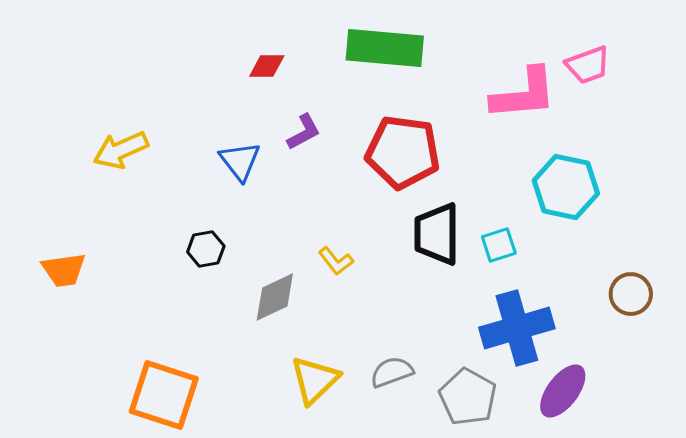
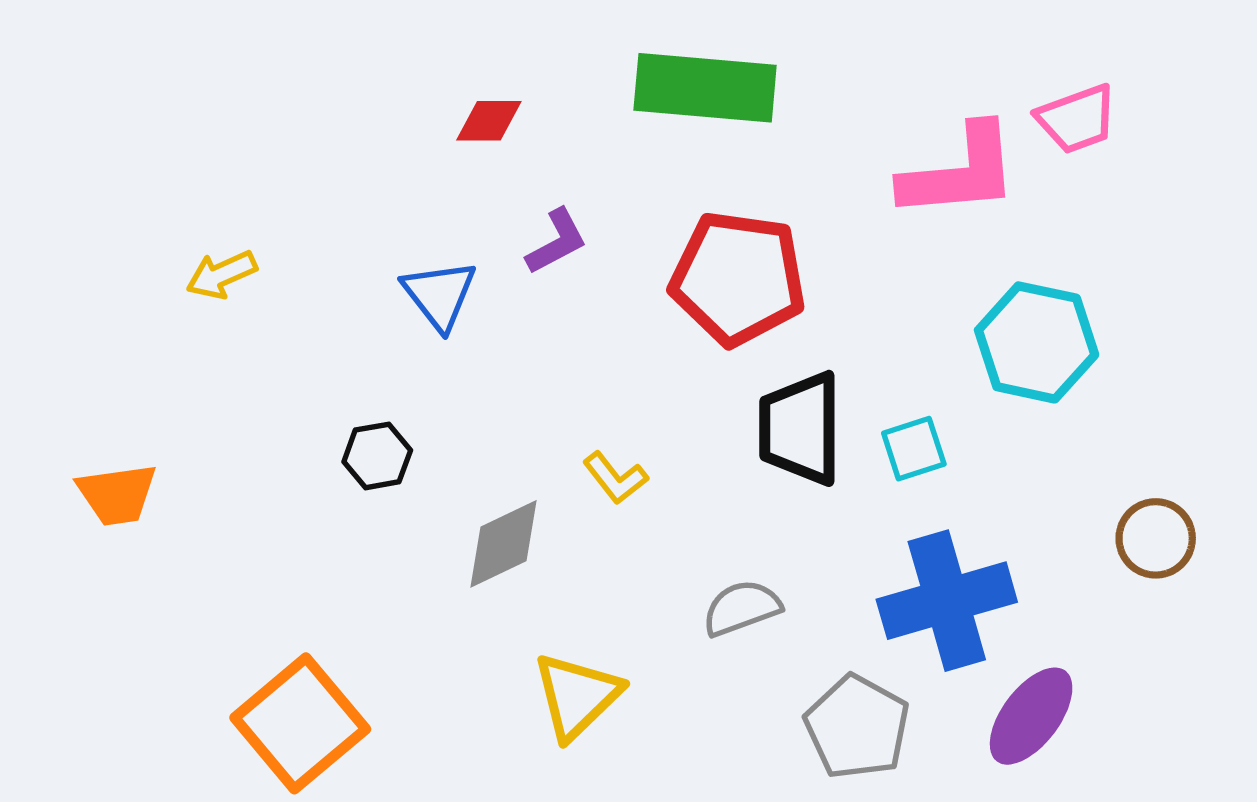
yellow arrow: (121, 150) -> (221, 275), size x0.7
gray semicircle: (392, 372) -> (742, 608), moved
orange square: (164, 395) -> (300, 723), turned 32

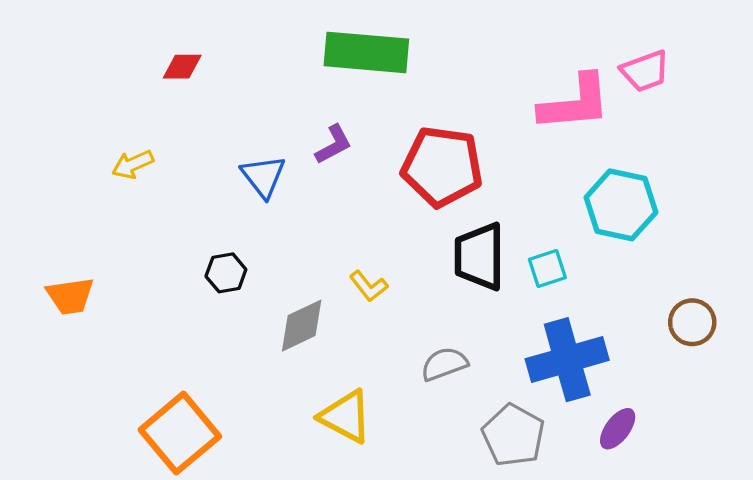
green rectangle: (705, 88) -> (366, 52), moved
red diamond: (489, 121) -> (182, 67), moved
yellow triangle: (577, 696) -> (346, 417), turned -48
purple ellipse: (1031, 716) -> (618, 429), size x0.7

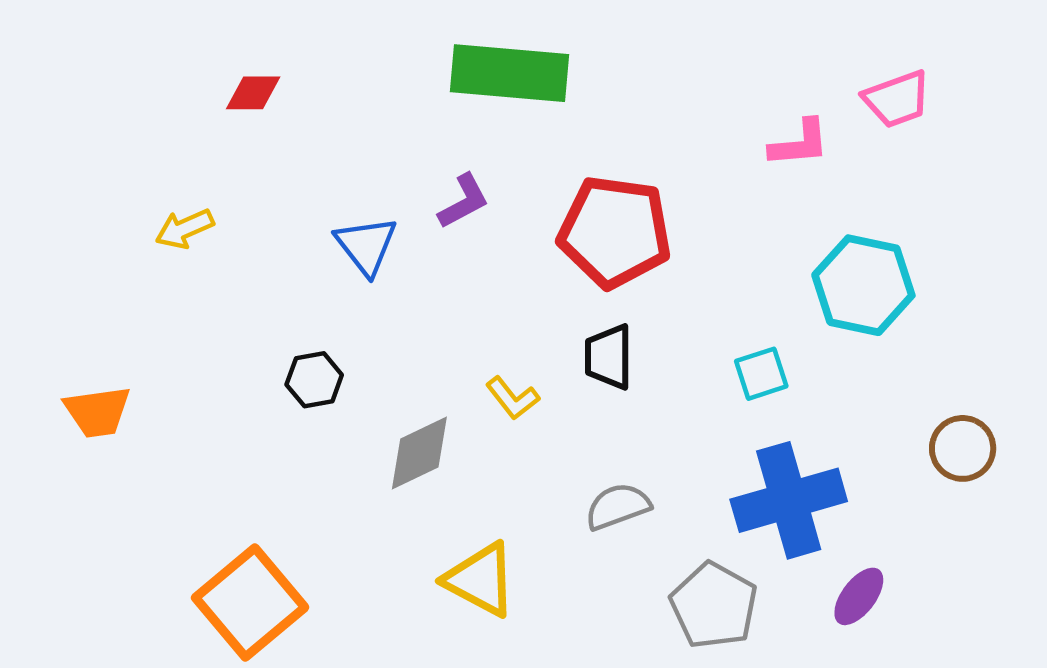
pink L-shape: (575, 103) -> (799, 143), size x0.6
black trapezoid: (479, 256) -> (609, 357), moved, size x0.7

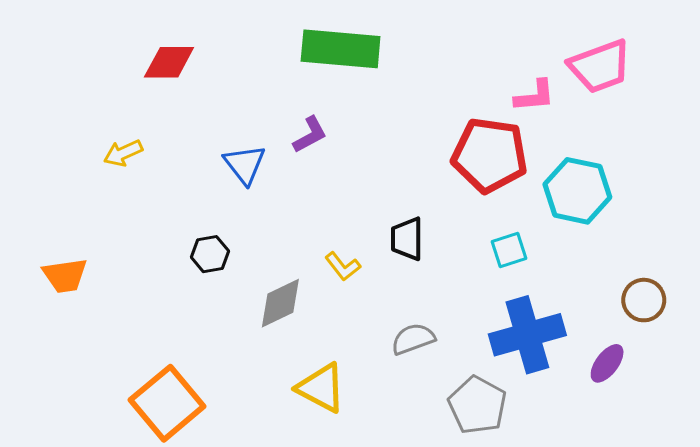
red diamond: (253, 93) -> (169, 62), size x1.4
pink trapezoid: (897, 99) -> (600, 66), size x1.4
red pentagon: (615, 232) -> (490, 155), moved
purple ellipse: (859, 596) -> (607, 363), moved

